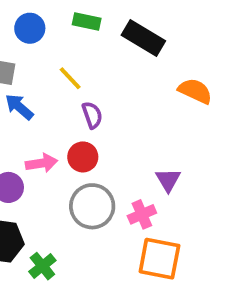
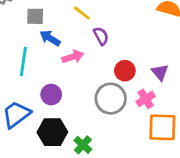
red circle: (83, 157) -> (125, 71), moved
pink arrow: (42, 163) -> (73, 57), moved

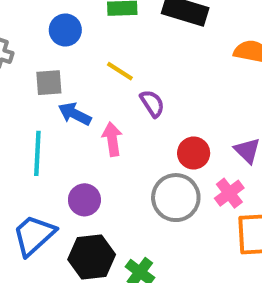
pink arrow: (73, 57) -> (112, 139), turned -75

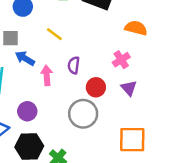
purple semicircle: (152, 103) -> (74, 65), moved, turned -144
pink cross: (229, 193) -> (121, 60), moved

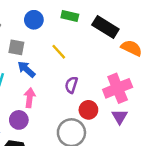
orange semicircle: (136, 28) -> (131, 48), moved
pink cross: (121, 60) -> (118, 88), size x1.6
pink arrow: (47, 75) -> (30, 98), moved

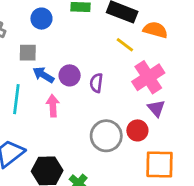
yellow line: (59, 52) -> (125, 45), moved
red circle: (88, 110) -> (137, 130), moved
purple circle: (19, 120) -> (70, 75), moved

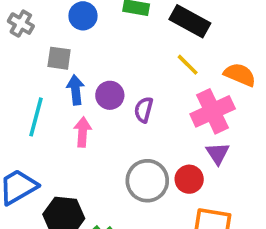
orange semicircle: (155, 30) -> (240, 75), moved
blue arrow: (43, 75) -> (76, 90), turned 45

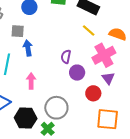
purple circle: (110, 95) -> (77, 73), moved
pink arrow: (83, 132) -> (31, 81), moved
gray circle: (147, 181) -> (56, 108), moved

